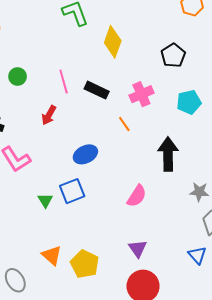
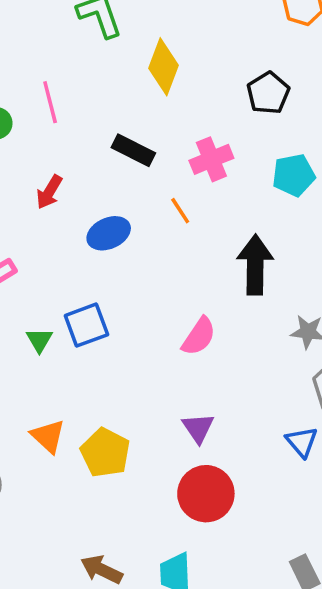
pink line: (64, 81) -> (50, 102), moved
blue ellipse: (85, 154) -> (109, 233), moved

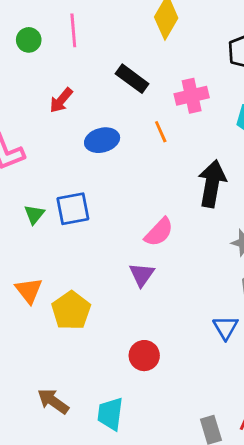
purple triangle: (198, 428) -> (142, 275), moved
red circle: (206, 494) -> (144, 356), size x0.7

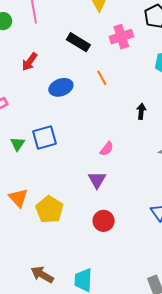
pink cross: (192, 96) -> (121, 37), moved
black arrow: (212, 184) -> (141, 111), size x0.5
pink semicircle: (159, 232) -> (107, 149), size x0.7
red circle: (144, 356) -> (104, 221), moved

